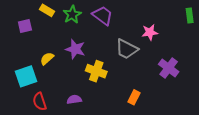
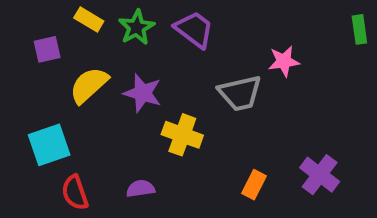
gray trapezoid: (127, 49) -> (240, 93), turned -40
yellow semicircle: (47, 59) -> (89, 85), moved, size x1.5
purple cross: (169, 68) -> (320, 175), moved

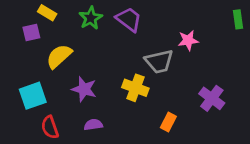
yellow rectangle: (89, 19) -> (47, 13), moved
purple star: (143, 93) -> (84, 89), moved
yellow cross: (182, 135) -> (135, 88), moved
purple cross: (320, 175) -> (212, 98), moved

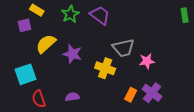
pink star: (188, 40) -> (147, 61), moved
purple star: (84, 89) -> (72, 54), moved
purple cross: (212, 98) -> (152, 93), moved

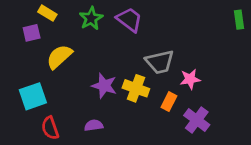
purple star: (72, 54) -> (104, 86), moved
orange rectangle: (131, 95) -> (169, 102), moved

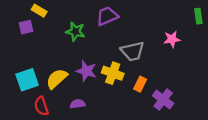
green star: (91, 18) -> (75, 31), moved, turned -30
purple trapezoid: (129, 20) -> (107, 16), turned -60
yellow semicircle: (59, 57) -> (57, 79), moved
pink star: (190, 79) -> (172, 39), moved

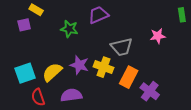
orange rectangle: (140, 84) -> (129, 77), size x1.5
purple semicircle: (78, 104) -> (71, 95), size x1.5

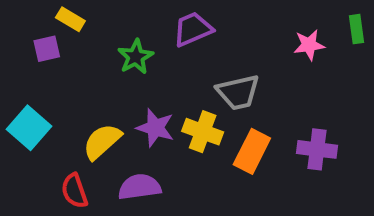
green star: (69, 29) -> (136, 57), turned 30
pink star: (158, 36) -> (309, 45), moved
cyan square: (25, 73) -> (29, 128), moved, turned -30
purple cross: (150, 91) -> (317, 149), moved, turned -30

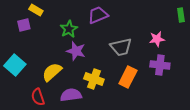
pink star: (309, 45) -> (157, 39), moved
purple star: (155, 128) -> (76, 51), moved
yellow cross: (203, 132) -> (94, 79), moved
purple cross: (317, 149) -> (160, 65), moved

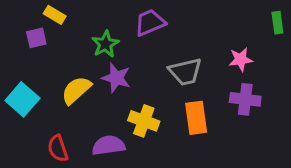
yellow semicircle: (52, 72) -> (76, 90), moved
orange rectangle: (128, 77) -> (196, 118), turned -35

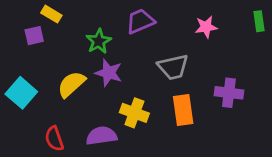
pink star: (241, 59) -> (206, 27), moved

